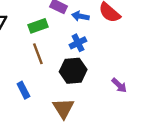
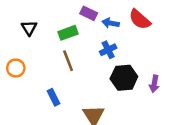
black hexagon: (73, 71) -> (124, 78), moved
purple arrow: (119, 85) -> (154, 84), moved, turned 56

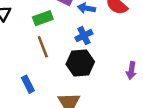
black hexagon: (124, 78) -> (80, 63), moved

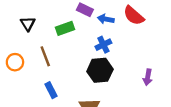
brown line: (43, 47) -> (45, 56), moved

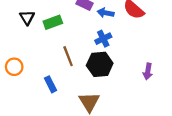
green rectangle: (65, 28) -> (53, 22), moved
brown line: (45, 56) -> (68, 56), moved
orange circle: (15, 62) -> (14, 67), moved

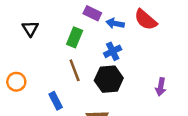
green rectangle: (53, 22) -> (75, 37), moved, turned -48

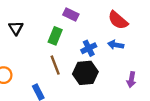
blue arrow: (115, 23) -> (116, 45), moved

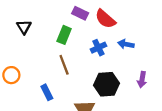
red semicircle: (118, 20) -> (105, 19), moved
black hexagon: (85, 73) -> (106, 84), moved

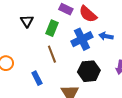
black triangle: (24, 27) -> (27, 21), moved
blue cross: (98, 48) -> (82, 39), size x1.5

